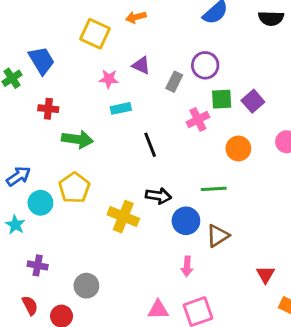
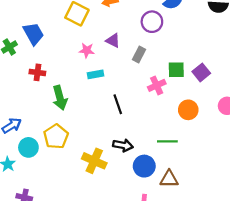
purple circle: (205, 65) -> (152, 22), moved
green arrow: (77, 139) -> (60, 98), turned 65
brown triangle: (218, 236) -> (169, 179), turned 30

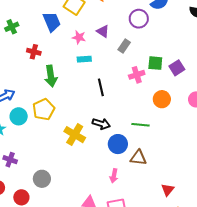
blue trapezoid: (33, 34) -> (52, 22), moved

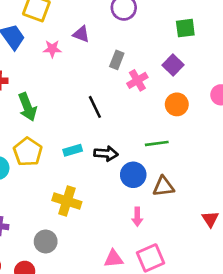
gray rectangle: (124, 46) -> (117, 60), moved
cyan rectangle: (84, 59) -> (73, 150), moved
green square: (155, 63) -> (185, 28), moved
purple square: (177, 68) -> (173, 65), moved
yellow cross: (75, 135) -> (67, 201), moved

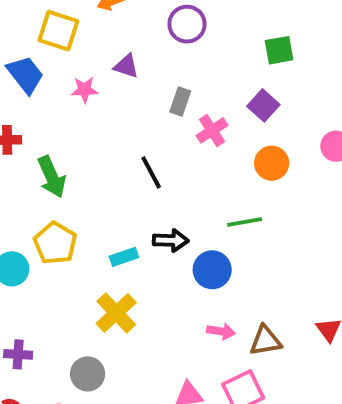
cyan rectangle: (73, 150) -> (124, 257), moved
brown triangle: (163, 186) -> (265, 341), moved
yellow cross: (67, 201) -> (116, 313), turned 32
pink arrow: (137, 217) -> (221, 331), turned -78

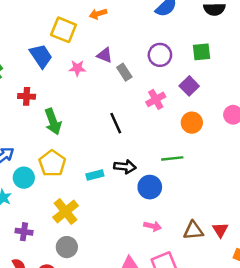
purple circle: (187, 24) -> (160, 55), moved
gray rectangle: (180, 102) -> (124, 72), moved, turned -56
yellow cross: (116, 313) -> (66, 211), moved
brown triangle: (265, 341) -> (193, 231), moved

